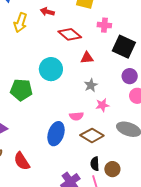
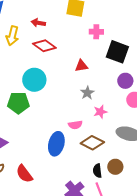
red diamond: (70, 34) -> (44, 46), moved
cyan circle: (51, 69) -> (34, 80), moved
brown circle: (112, 169) -> (115, 167), moved

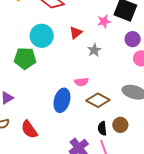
red triangle: (81, 66) -> (76, 33), moved, turned -32
pink star: (100, 112) -> (104, 21), moved

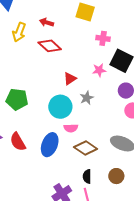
cyan circle: (42, 36) -> (60, 107), moved
brown circle: (120, 125) -> (116, 176), moved
red semicircle: (29, 129) -> (18, 142), moved

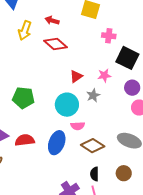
pink star: (99, 70) -> (104, 76), moved
red semicircle: (18, 142) -> (25, 140), turned 114

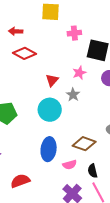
pink semicircle: (78, 126) -> (70, 165), moved
red semicircle: (25, 140) -> (20, 181), moved

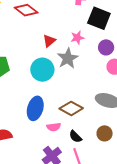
gray star: (73, 95) -> (68, 58), size x1.5
black semicircle: (93, 171) -> (75, 137), turned -40

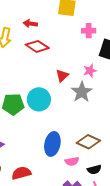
cyan circle: (42, 70) -> (39, 99), moved
black semicircle: (75, 137) -> (94, 170), turned -56

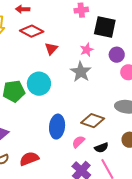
red triangle: (62, 76) -> (51, 49), moved
pink semicircle: (72, 161) -> (78, 142), turned 152

